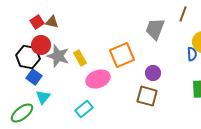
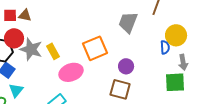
red square: (37, 22) -> (10, 15), turned 32

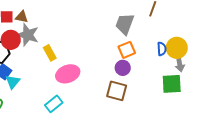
yellow circle: (176, 35) -> (177, 48), moved
orange square: (95, 48) -> (127, 50), moved, size x0.7
gray star: (31, 49) -> (28, 35), moved
cyan triangle: (16, 90) -> (13, 82), moved

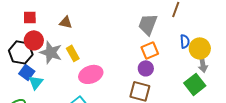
brown triangle: (22, 17) -> (66, 22), moved
gray star: (28, 35) -> (51, 52), moved
blue semicircle: (162, 49) -> (185, 41), moved
green square: (172, 84) -> (195, 84), turned -35

